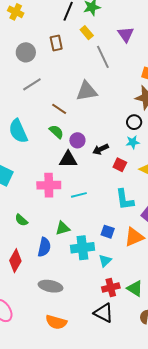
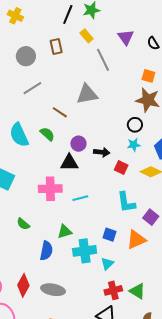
green semicircle: (56, 132) -> (47, 134), moved
black arrow: (101, 149) -> (102, 152), turned -147
red diamond: (15, 261) -> (23, 285), moved

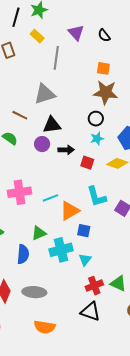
gray line: (103, 60) -> (56, 58), turned 40
black triangle: (69, 163) -> (52, 125), moved
orange triangle: (136, 240) -> (70, 211), moved

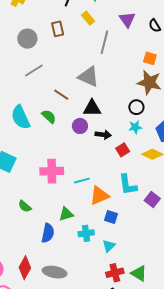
gray triangle: (45, 94) -> (89, 77), turned 35
red square: (87, 163) -> (123, 150), turned 32
cyan cross: (61, 250) -> (86, 233), size x0.7

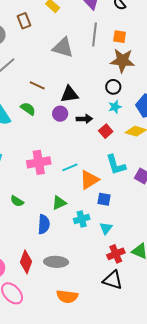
gray line: (104, 42) -> (95, 34), moved
gray triangle: (89, 77) -> (63, 48), moved

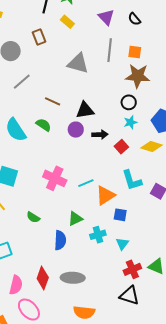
pink cross: (39, 162) -> (55, 178), turned 35

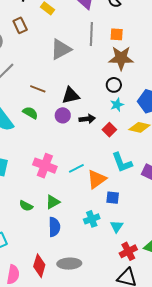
gray triangle: (78, 63) -> (61, 49), turned -40
green triangle: (75, 219) -> (53, 202), moved

